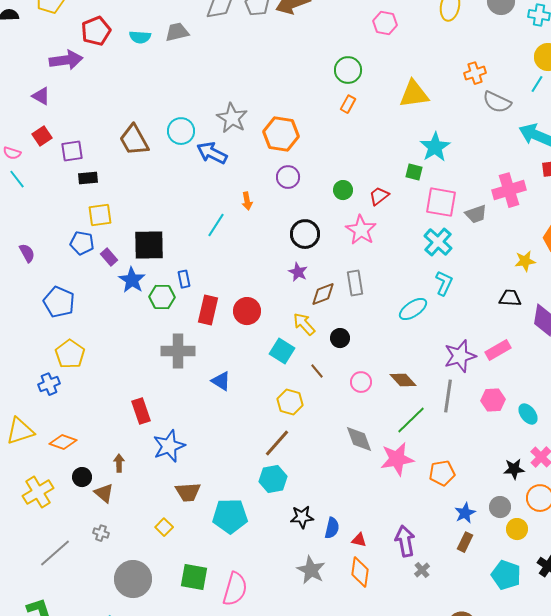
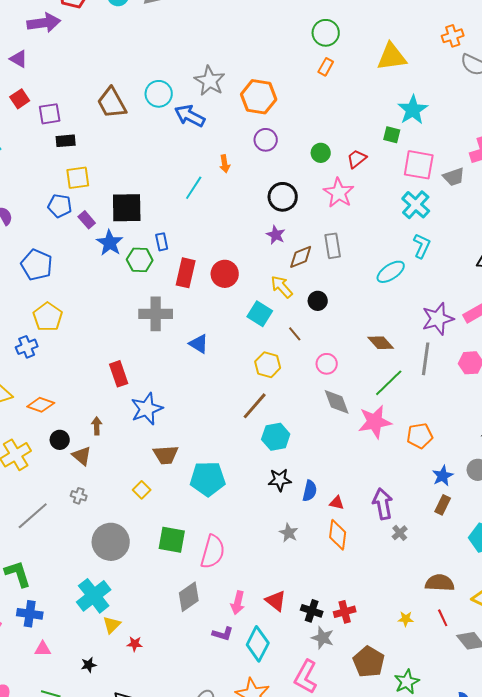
pink circle: (361, 382) -> (327, 364), moved
cyan hexagon: (273, 479) -> (276, 437), moved
gray star: (311, 570) -> (289, 533), size x0.7

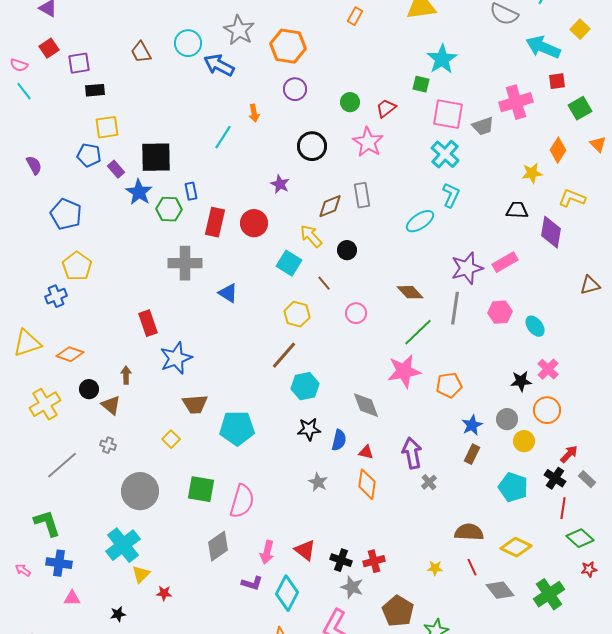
brown trapezoid: (112, 103) -> (141, 52), size x0.7
purple star: (276, 235) -> (280, 184), moved
gray diamond: (337, 402) -> (366, 405), moved

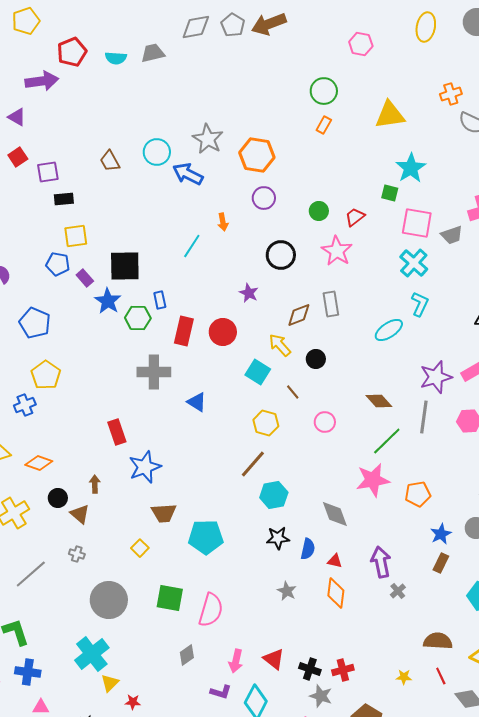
gray diamond: (218, 546) -> (187, 655), size x0.7

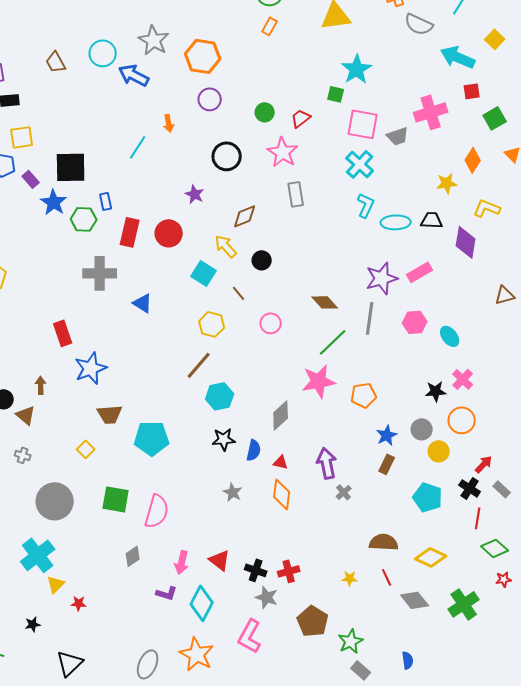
gray rectangle: (331, 304) -> (296, 194), moved
cyan ellipse: (389, 330) -> (396, 222), moved, turned 32
gray diamond: (335, 514) -> (281, 415), turned 68

